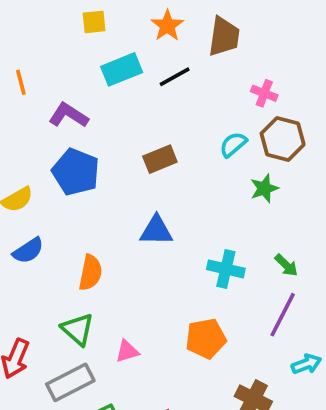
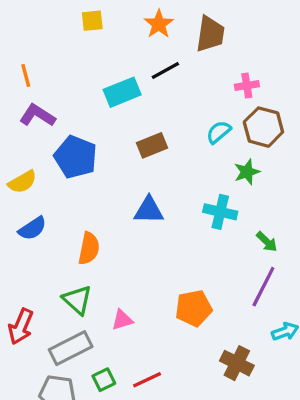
cyan rectangle: (122, 69) -> (122, 92), moved
pink cross: (264, 93) -> (247, 85), turned -30
purple L-shape: (68, 115) -> (37, 115), moved
cyan cross: (226, 269) -> (220, 212), moved

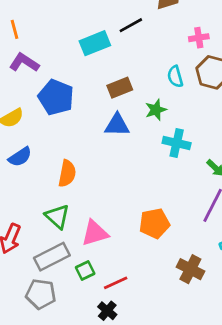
cyan semicircle: (219, 132) -> (175, 76), turned -65
green star: (247, 172) -> (156, 110), moved
blue triangle: (149, 210) -> (117, 125), moved
pink triangle: (122, 320) -> (95, 233), size x1.5
green square: (104, 380) -> (85, 270), moved

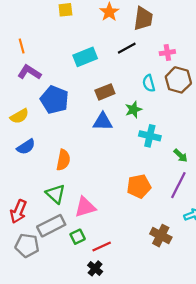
black line: (131, 25) -> (127, 48), moved
orange pentagon: (154, 223) -> (139, 186), moved
gray pentagon: (41, 294) -> (27, 245), moved

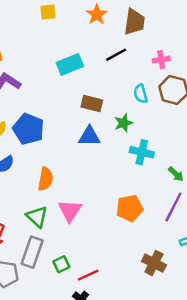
brown rectangle: (105, 92) -> (92, 103), turned 36
blue pentagon: (54, 100) -> (28, 129), moved
pink triangle: (85, 207) -> (70, 211), moved, turned -40
gray rectangle: (51, 226) -> (32, 252), turned -44

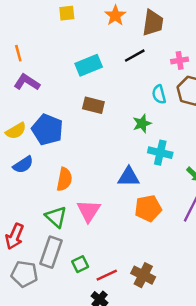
brown rectangle: (92, 103) -> (93, 105), moved
blue triangle: (89, 136) -> (129, 177), moved
brown cross: (154, 263) -> (143, 275), moved

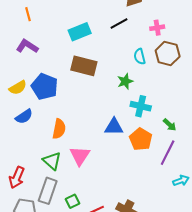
orange line: (18, 53) -> (28, 14), moved
brown rectangle: (93, 105) -> (84, 66), size x1.4
orange pentagon: (148, 208) -> (141, 139), moved, turned -30

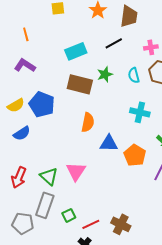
green star: (125, 81) -> (105, 74), moved
cyan cross: (141, 106) -> (140, 112), moved
orange semicircle: (59, 129) -> (88, 122), moved
red arrow: (17, 177) -> (19, 177), moved

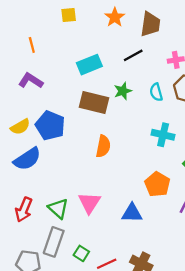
blue semicircle: (22, 133) -> (27, 159), size x1.4
blue triangle: (109, 143) -> (132, 213), moved
green square: (69, 215) -> (81, 253), turned -32

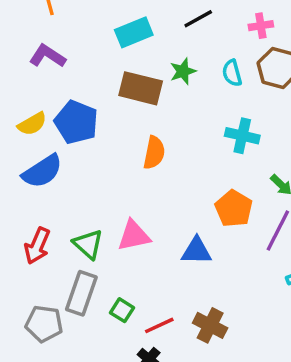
pink triangle: (89, 203) -> (134, 236), turned 45

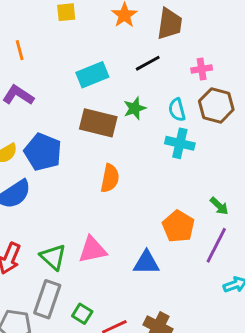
cyan cross: (242, 136) -> (180, 143), moved

